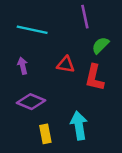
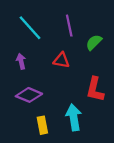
purple line: (85, 17) -> (69, 26), moved
cyan line: (32, 30) -> (30, 28), turned 36
red L-shape: (94, 78) -> (95, 89), moved

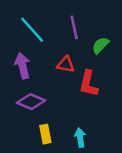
purple arrow: (21, 61) -> (23, 66), size x1.5
red L-shape: (95, 89) -> (88, 84), moved
cyan arrow: (74, 117) -> (80, 138), moved, size x0.7

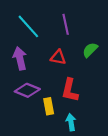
green semicircle: (100, 45) -> (90, 50), moved
red L-shape: (88, 84) -> (70, 90), moved
yellow rectangle: (45, 134) -> (49, 106), moved

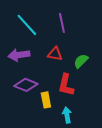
green semicircle: (90, 50) -> (81, 61), moved
purple arrow: (20, 58) -> (19, 55), turned -85

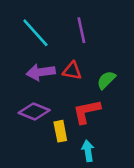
purple arrow: (19, 55) -> (41, 72), moved
red L-shape: (66, 85) -> (87, 111), turned 65

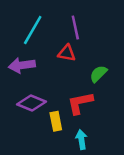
cyan line: (35, 33) -> (33, 30), turned 72
red triangle: (72, 71) -> (67, 53), moved
purple arrow: (41, 72) -> (22, 65), moved

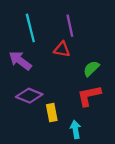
cyan line: (33, 30) -> (30, 28), turned -44
purple arrow: (22, 65) -> (20, 61), turned 45
red L-shape: (80, 103) -> (89, 96), moved

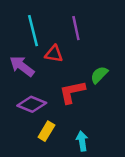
red triangle: (62, 49) -> (54, 54), moved
red L-shape: (89, 96) -> (72, 92), moved
yellow rectangle: (52, 113) -> (46, 131), moved, turned 42

